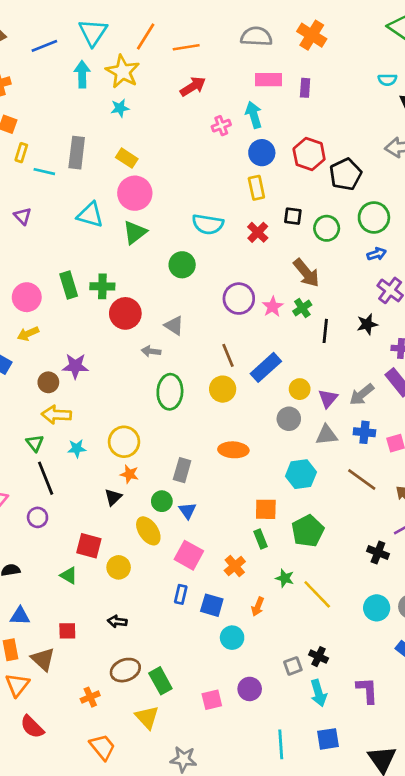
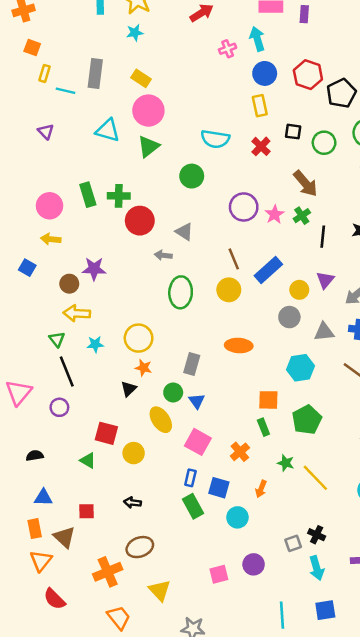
yellow arrow: (28, 334) -> (51, 239), turned 30
purple triangle: (328, 399) -> (325, 280), moved
green rectangle: (160, 681) -> (193, 506), moved
orange cross: (90, 697) -> (108, 572), size x1.6

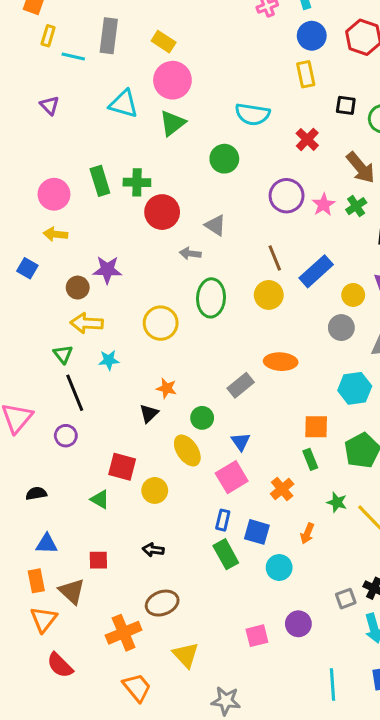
red cross: (261, 146) -> (307, 139), moved
yellow circle: (139, 338) -> (161, 323), moved
gray rectangle: (192, 364) -> (241, 385), moved, turned 35
blue triangle: (197, 401) -> (241, 442), moved
pink square: (198, 442) -> (232, 477), turned 30

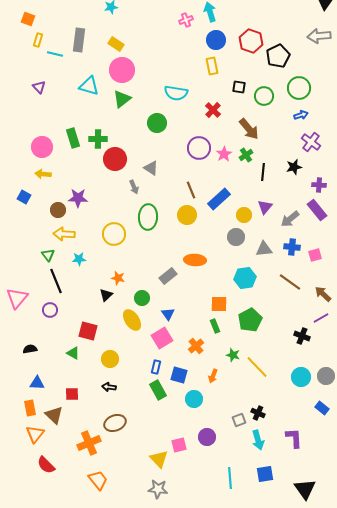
gray arrow: (190, 253) -> (134, 187), turned -120
yellow circle: (155, 490) -> (110, 359), moved
yellow triangle: (186, 655) -> (159, 459), moved

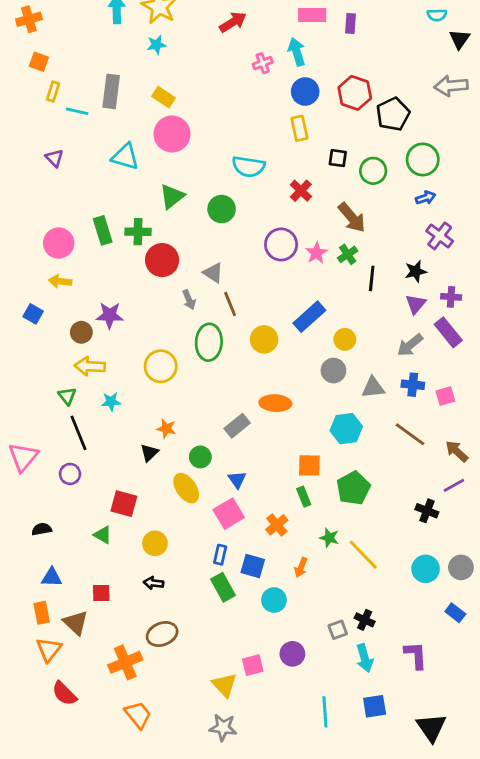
green triangle: (122, 99) -> (172, 196), moved
brown line: (191, 190) -> (230, 304), moved
purple triangle: (265, 207) -> (416, 304), moved

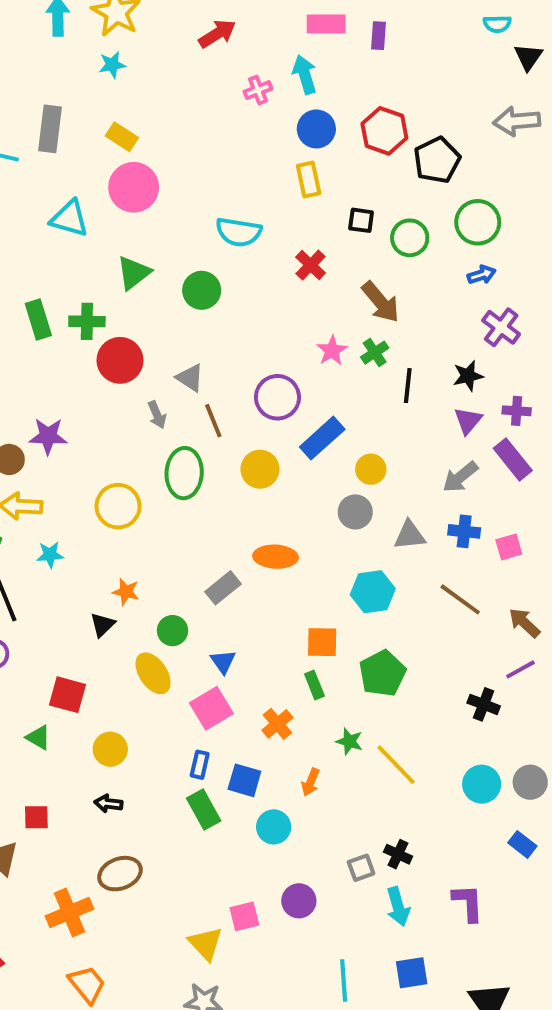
purple circle: (281, 244) -> (277, 397), moved

